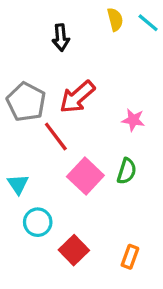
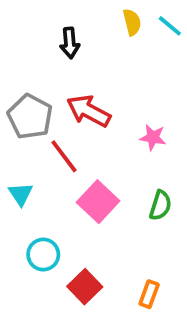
red arrow: (77, 97) -> (89, 111), turned 69
green semicircle: (127, 171) -> (160, 205), moved
cyan triangle: (18, 184) -> (21, 194), moved

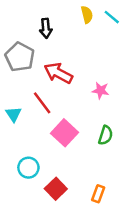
gray pentagon: (30, 117) -> (20, 57), moved
cyan triangle: (21, 194) -> (13, 114), moved

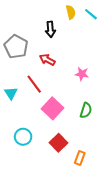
black arrow: (46, 28) -> (50, 29), moved
red arrow: (58, 73) -> (47, 60), size x0.7
red square: (56, 189) -> (59, 143), moved

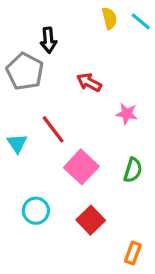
black arrow: (50, 29) -> (48, 40), moved
red arrow: (47, 60) -> (89, 82), moved
orange rectangle: (80, 158) -> (133, 253), moved

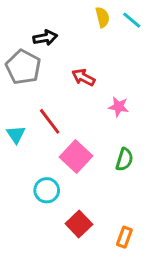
black arrow: (48, 40) -> (45, 38), turned -95
cyan circle: (36, 211) -> (47, 190), moved
red square: (91, 220) -> (79, 224), moved

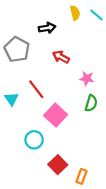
black arrow: (45, 38) -> (47, 28), moved
green semicircle: (124, 159) -> (91, 103), moved
orange rectangle: (124, 237) -> (81, 176), moved

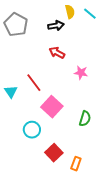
black arrow: (47, 28) -> (56, 26), moved
gray pentagon: (17, 49) -> (16, 25), moved
green semicircle: (91, 103) -> (85, 119), moved

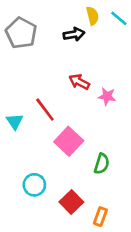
red arrow: (57, 53) -> (79, 82), moved
green semicircle: (85, 119) -> (102, 164), moved
cyan circle: (32, 130) -> (34, 185), moved

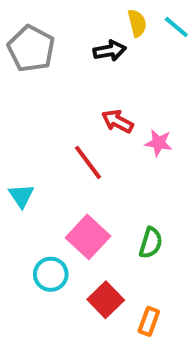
red line: (45, 110) -> (88, 162), moved
cyan triangle: (15, 121) -> (21, 196), moved
pink square: (69, 141) -> (88, 237), moved

